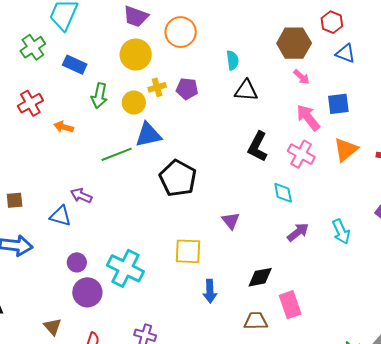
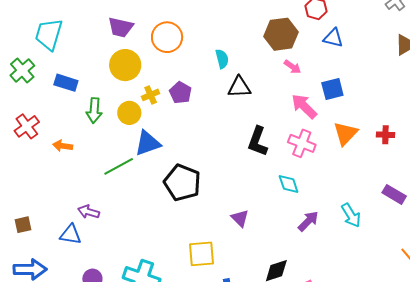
purple pentagon: (187, 89) -> (180, 93), turned 30

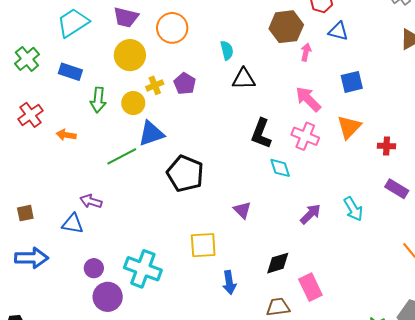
cyan trapezoid: (49, 34) -> (73, 23), moved, turned 40
pink arrow: (292, 67) -> (306, 52), moved, turned -114
blue square: (332, 89) -> (352, 82), moved
red cross: (385, 135) -> (387, 146), moved
cyan diamond: (289, 184) -> (280, 168), moved

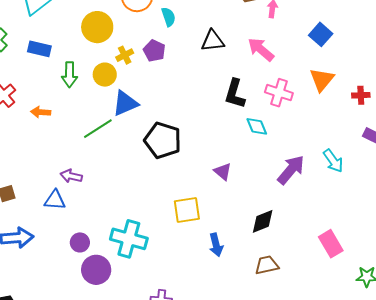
cyan semicircle: (227, 50) -> (169, 17), moved
blue square: (352, 82) -> (321, 34), turned -30
pink arrow: (308, 99) -> (261, 49), moved
purple arrow: (310, 214) -> (291, 170), size x1.4
pink rectangle: (310, 287) -> (331, 244), moved

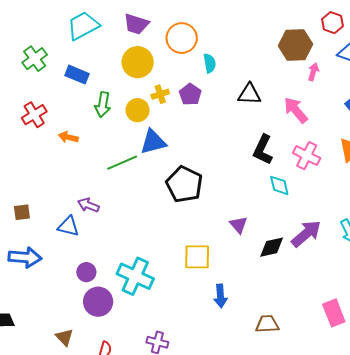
black diamond: (263, 221) -> (272, 247), moved

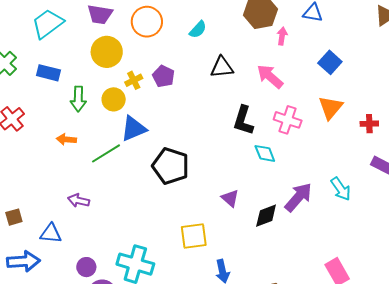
cyan semicircle: (210, 63) -> (198, 30), moved, turned 60
orange arrow: (68, 137) -> (66, 139), moved
blue triangle: (68, 226) -> (51, 233), moved

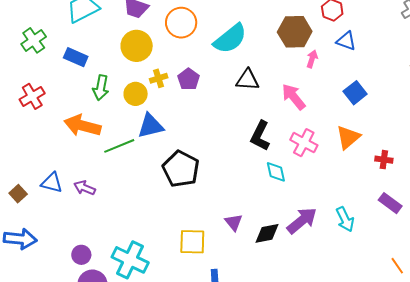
cyan semicircle: (198, 30) -> (230, 39), size x1.8
orange arrow: (66, 139) -> (82, 126), size x1.8
purple triangle: (230, 198) -> (234, 222), moved
brown square: (14, 217) -> (18, 194), turned -36
blue triangle: (51, 233) -> (52, 183), moved

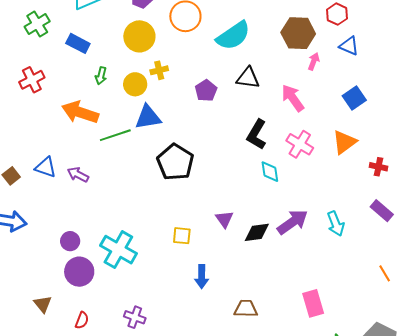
purple pentagon: (189, 79) -> (206, 91), moved
green arrow: (101, 88) -> (101, 76), size x0.7
yellow square: (192, 242) -> (182, 236), size x0.7

